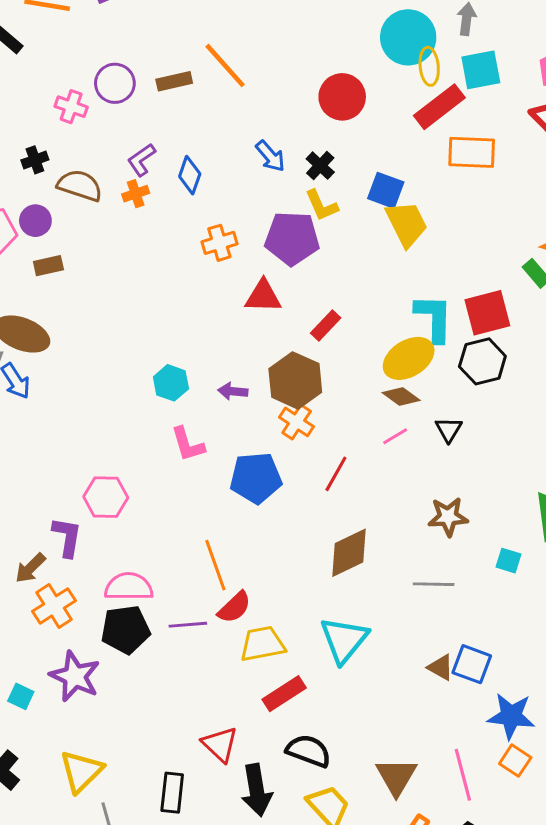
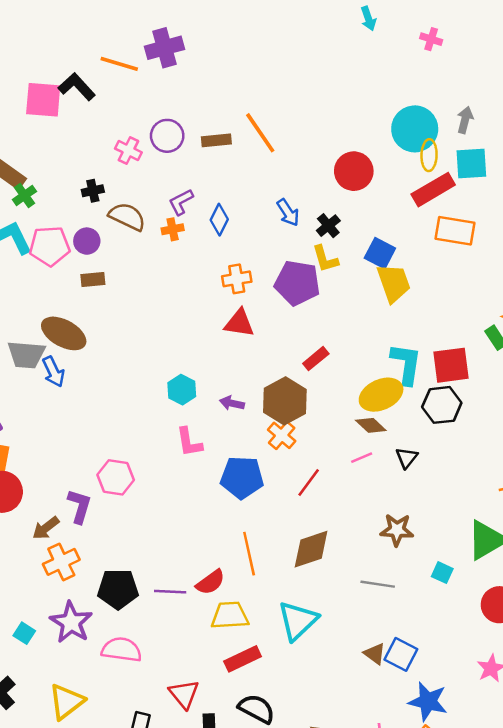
red triangle: (263, 296) -> (239, 323), moved
orange line: (215, 565) -> (249, 554), moved
pink semicircle: (129, 587) -> (122, 650), moved

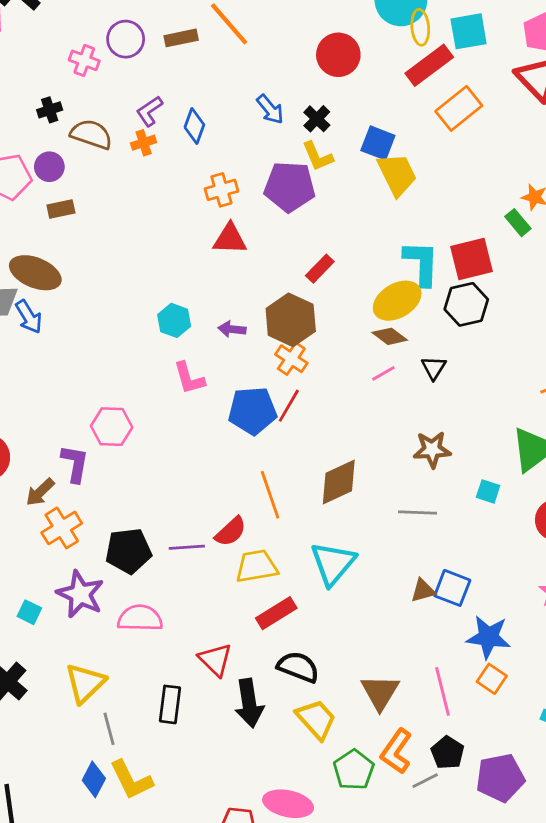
orange rectangle: (455, 231) -> (459, 108), turned -42
red line: (309, 482) -> (289, 406), moved
brown triangle: (375, 654) -> (423, 591), turned -45

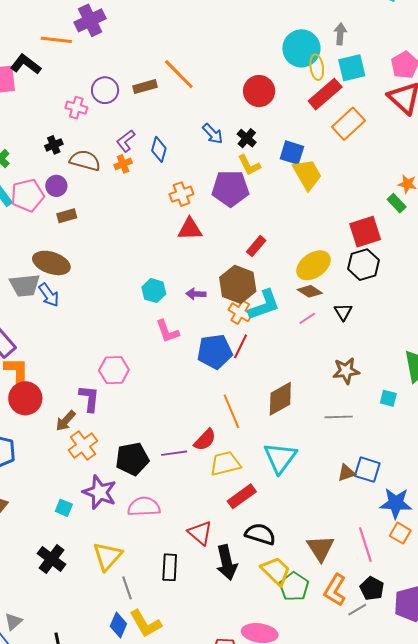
cyan L-shape: (421, 263) -> (264, 305), moved, turned 72
green pentagon: (354, 770) -> (294, 587), moved

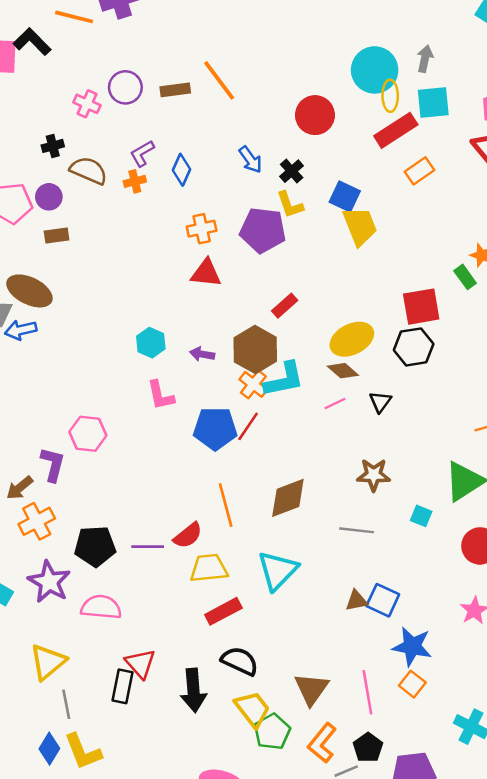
orange rectangle: (349, 124) -> (420, 171), size x0.7
blue arrow: (49, 295) -> (21, 330), turned 105
red triangle: (200, 533) -> (140, 664), moved

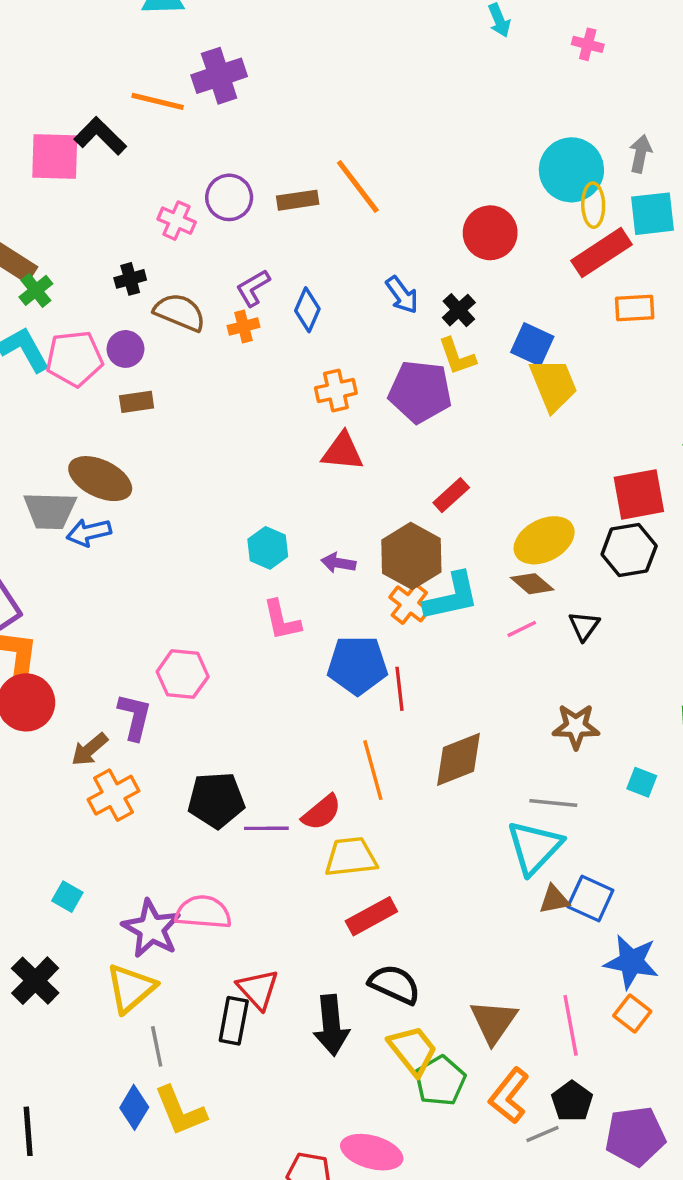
orange rectangle: (420, 171) -> (635, 308), turned 32
red line: (248, 426) -> (399, 689), moved, turned -40
black pentagon: (95, 546) -> (216, 800), moved
cyan triangle: (278, 571) -> (534, 847), moved
purple star: (49, 582) -> (151, 929), moved

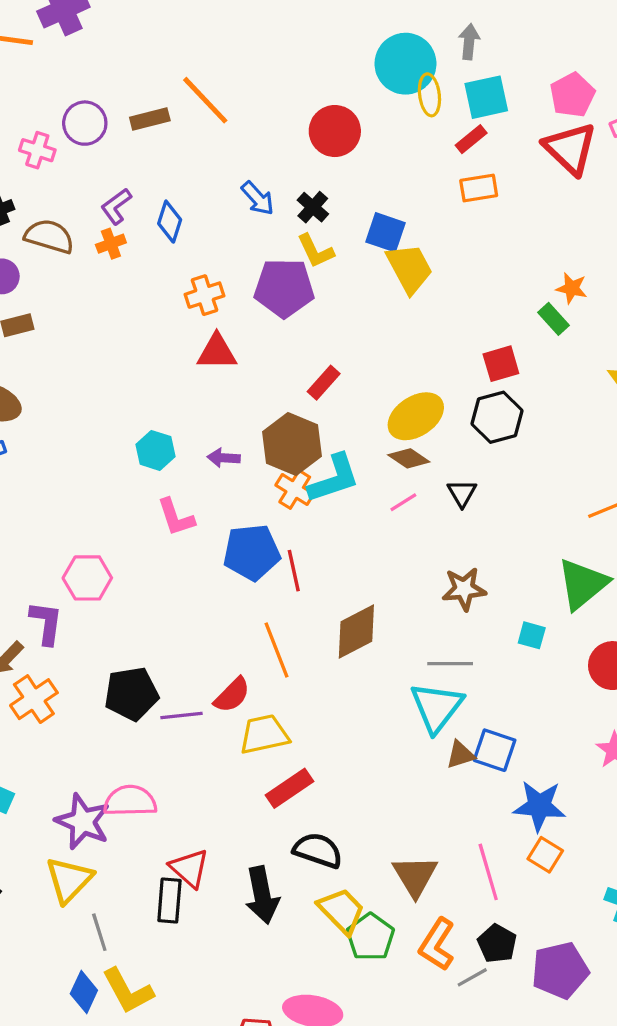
red rectangle: (601, 253) -> (471, 139), moved, size x0.6
red square: (639, 494) -> (501, 364), size x0.7

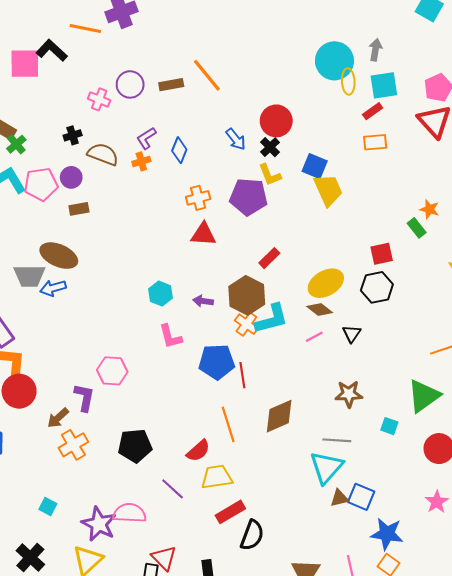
red circle: (335, 131) -> (276, 121), moved
purple line: (181, 715) -> (173, 489), moved, turned 45
black semicircle: (318, 850) -> (252, 535), moved, turned 88

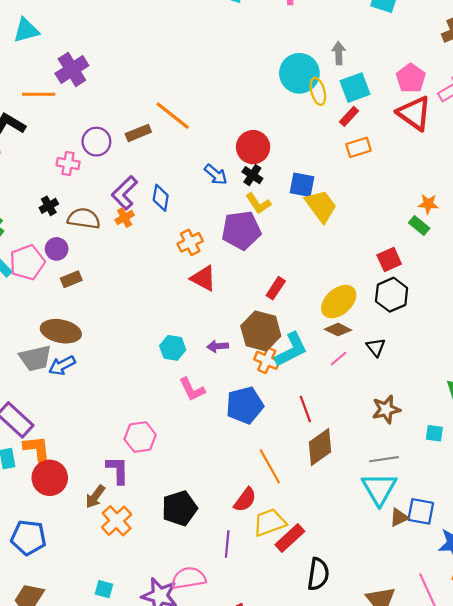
purple L-shape: (146, 138) -> (125, 193), size x1.4
red triangle: (203, 234) -> (203, 278), turned 36
red line: (242, 375) -> (305, 409), moved
purple line: (173, 489) -> (227, 544), turned 65
red rectangle: (230, 512) -> (290, 538), moved

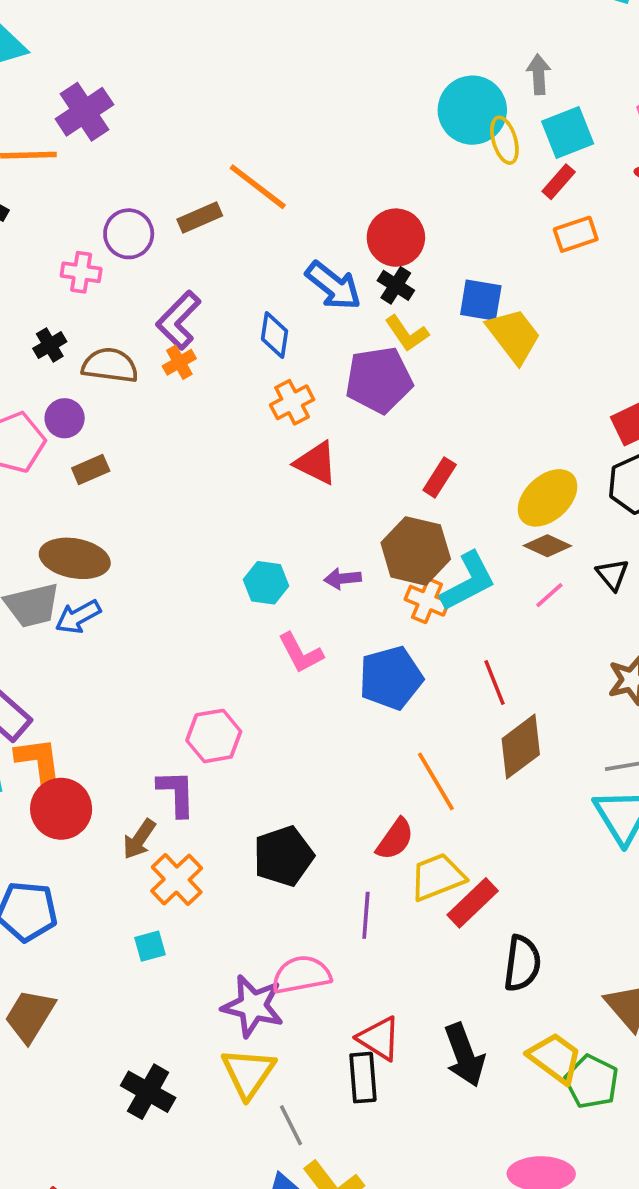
blue arrow: (216, 174) -> (333, 286), size x1.4
blue diamond: (161, 198) -> (275, 335), moved
cyan square: (104, 589) -> (150, 946), moved, turned -30

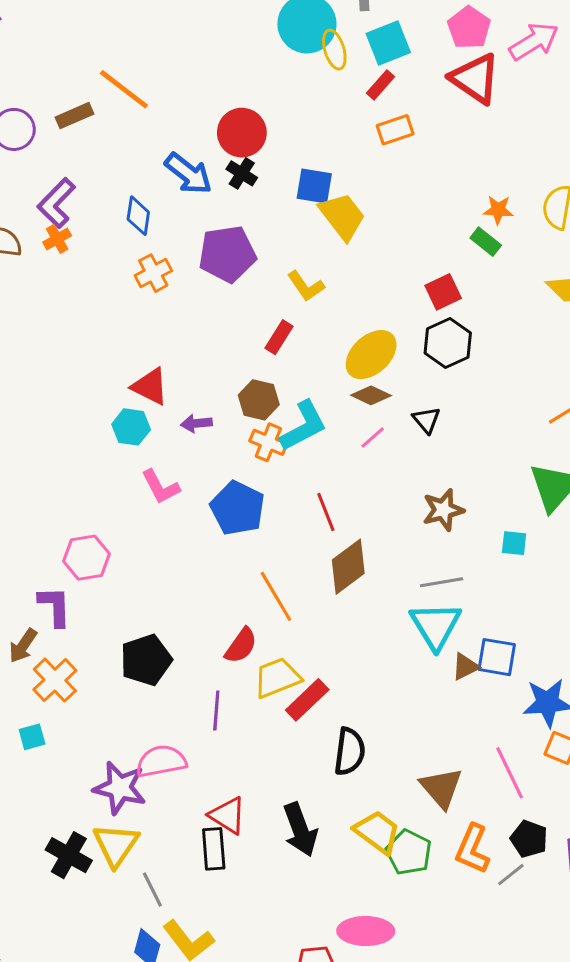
yellow L-shape: (407, 333) -> (306, 286), moved
red triangle: (316, 463) -> (150, 386), moved
brown hexagon: (416, 551) -> (259, 400), size x0.7
blue pentagon: (391, 678) -> (237, 508), turned -30
black cross: (148, 1092) -> (69, 855), moved

